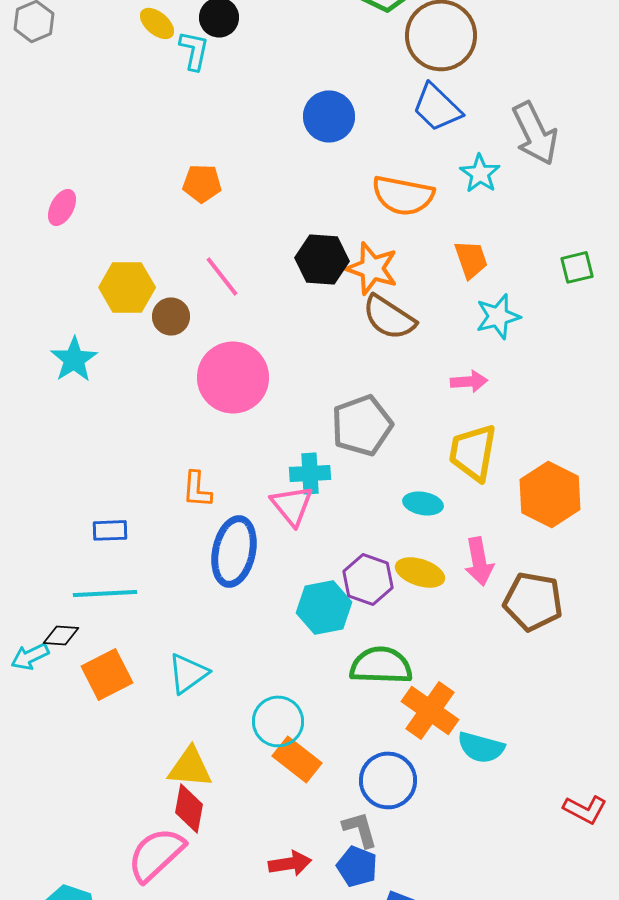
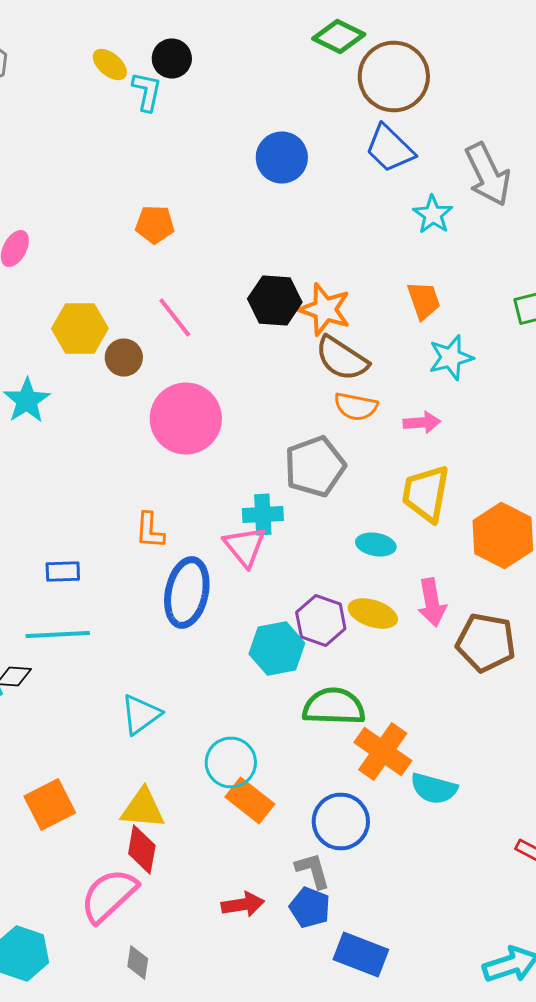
orange semicircle: (403, 195) -> (356, 406), moved, size x0.7
orange square: (107, 674) -> (50, 804), moved

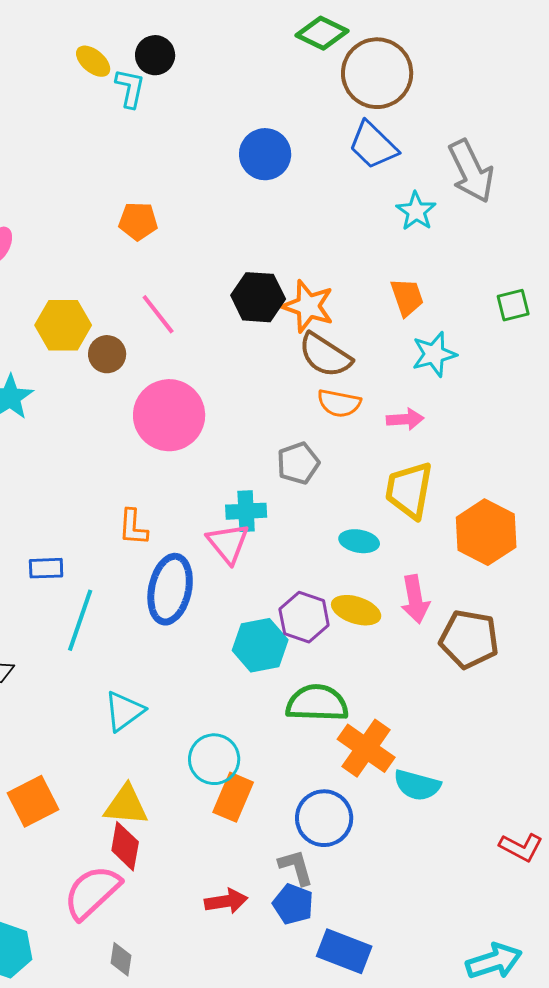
gray pentagon: (315, 466) -> (298, 463), size x0.7
cyan line: (58, 634) -> (80, 620), moved, turned -68
orange rectangle: (250, 800) -> (233, 797), turned 75

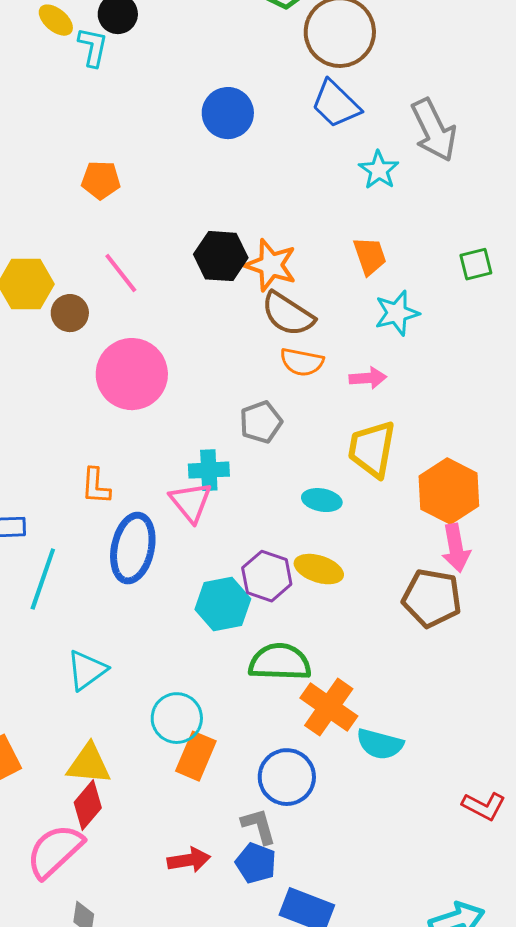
pink arrow: (415, 599) -> (456, 548), moved
red diamond: (125, 846) -> (88, 805), turned 30

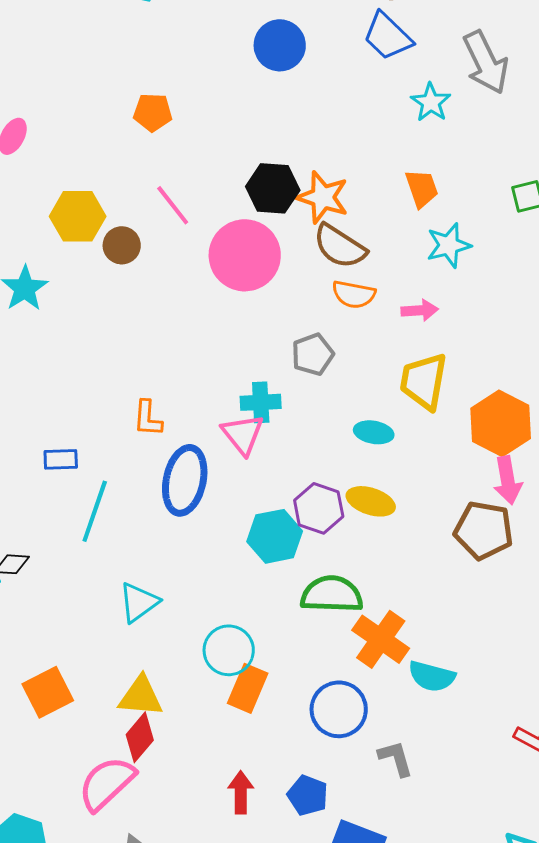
pink circle: (132, 374) -> (245, 255), moved
gray L-shape: (259, 826) -> (396, 758), moved
red arrow: (189, 860) -> (241, 792), turned -81

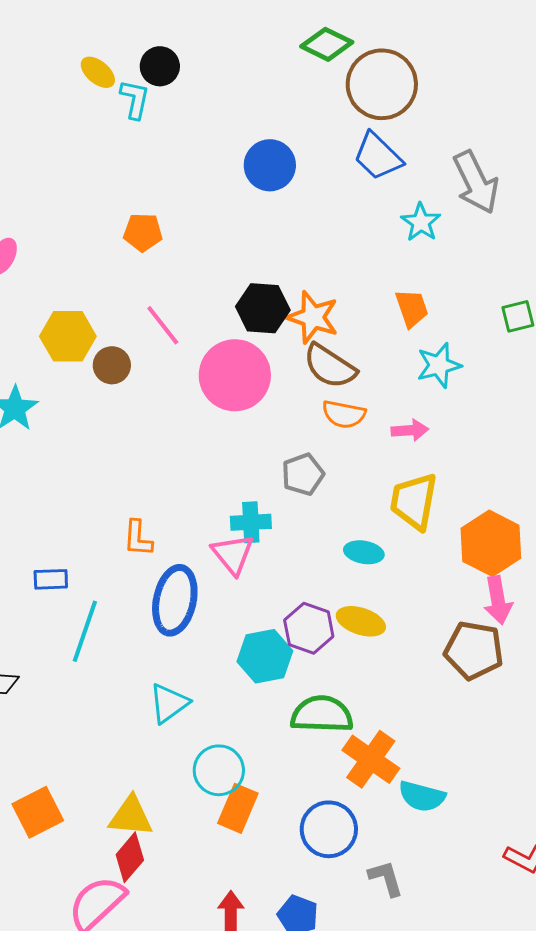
cyan triangle: (139, 602) -> (169, 703), moved

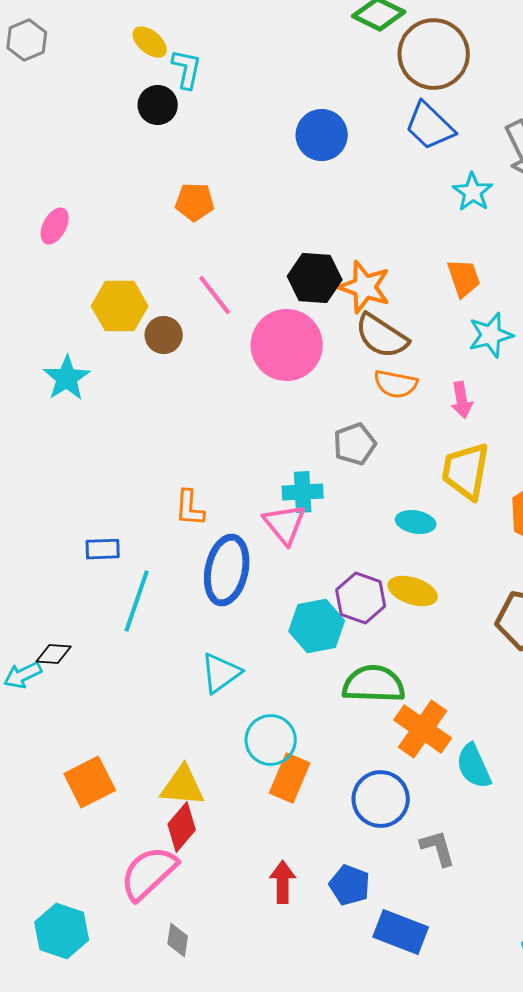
black circle: (160, 66) -> (158, 105), moved
pink arrow: (410, 430) -> (462, 400), turned 84
cyan semicircle: (422, 796) -> (474, 766), turned 51

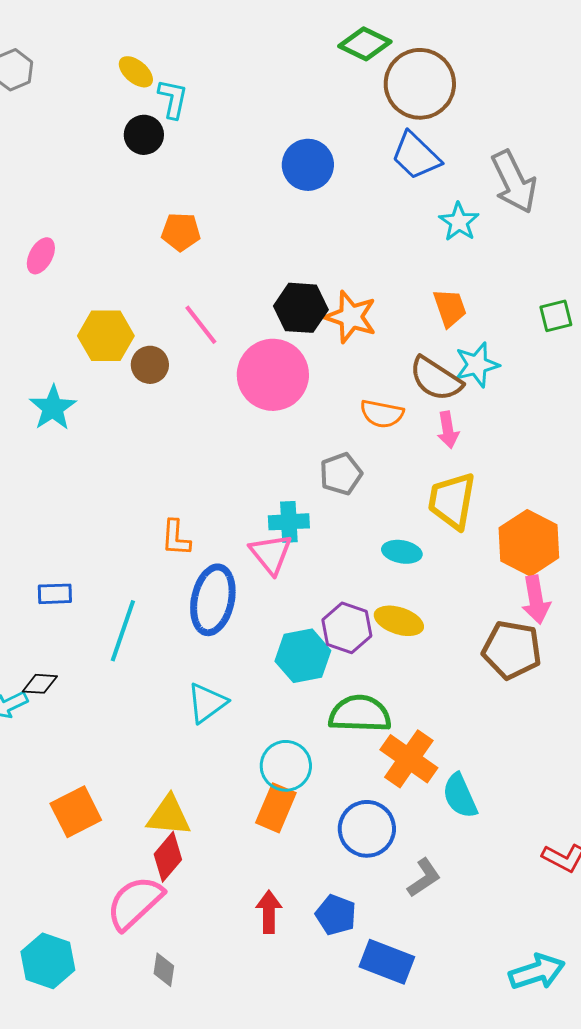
brown semicircle: (382, 336) -> (436, 379), moved
blue rectangle: (103, 549) -> (55, 594), moved
cyan circle: (271, 740) -> (286, 766), moved
gray L-shape: (438, 848) -> (424, 878), turned 72

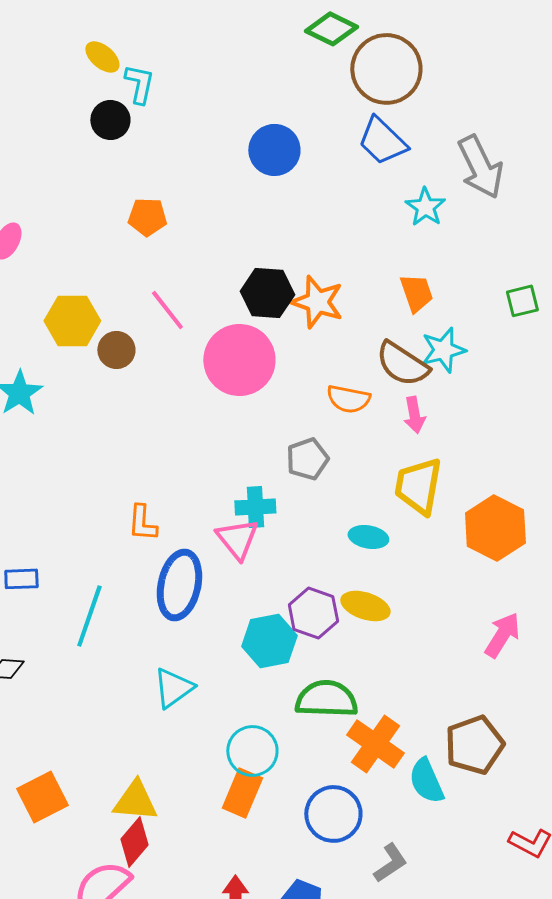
pink arrow: (536, 600) -> (502, 635), moved, turned -138
brown pentagon: (512, 650) -> (474, 745), moved, turned -30

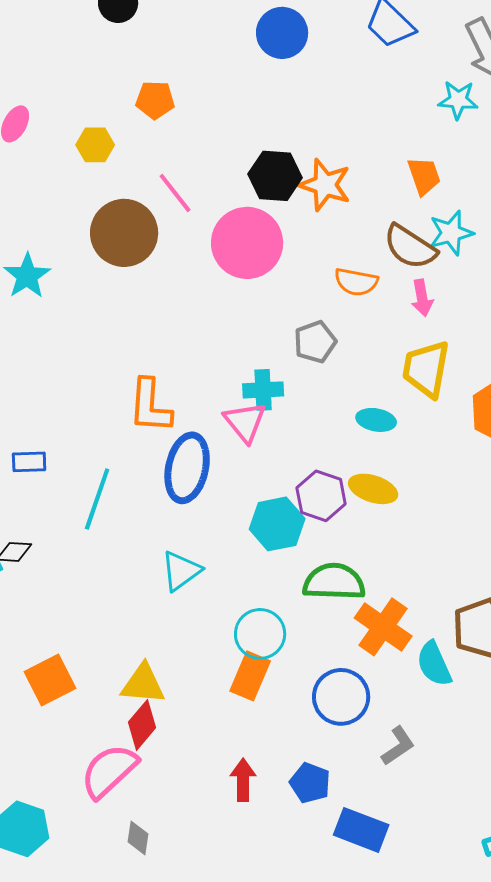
cyan star: (425, 207) -> (458, 100), moved, turned -30
yellow hexagon: (72, 321) -> (95, 145), moved, size x0.7
brown circle: (116, 350) -> (124, 233), size x1.8
orange L-shape: (142, 523) -> (150, 406), size x1.5

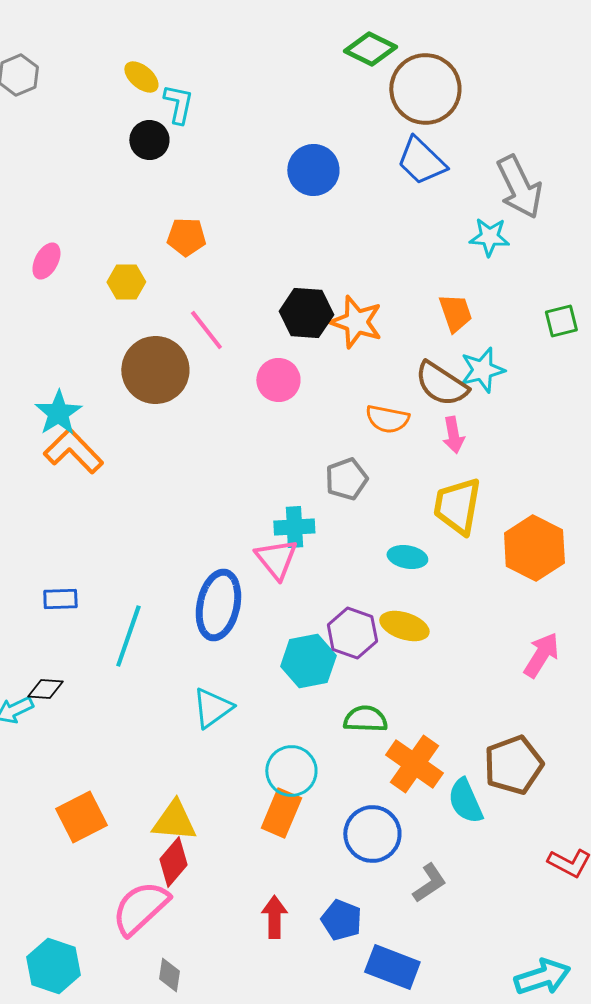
pink circle: (247, 243) -> (278, 380), size x0.6
orange L-shape: (150, 406) -> (73, 451), moved, turned 132
green semicircle: (334, 582) -> (365, 719), size x0.7

